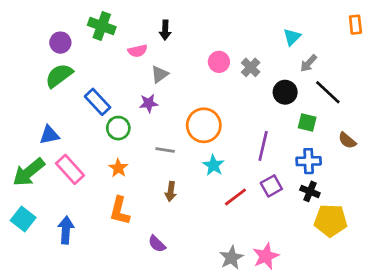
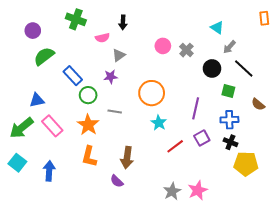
cyan triangle: (292, 37) -> (217, 27), turned -40
purple circle: (60, 43) -> (33, 31), moved
gray line: (165, 150) -> (115, 111), moved
orange star: (118, 168) -> (88, 125), size x1.5
brown arrow: (171, 191) -> (127, 158), moved, size x1.5

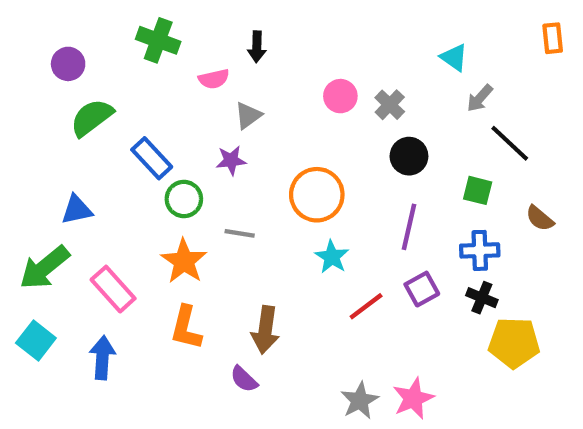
black circle: (212, 68) -> (409, 156), moved
pink rectangle: (52, 126) -> (113, 289), moved

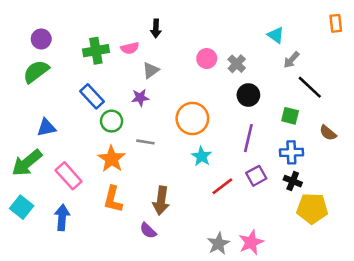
green cross: (158, 40) -> (96, 51), moved, turned -30
green semicircle: (92, 118) -> (36, 72), moved

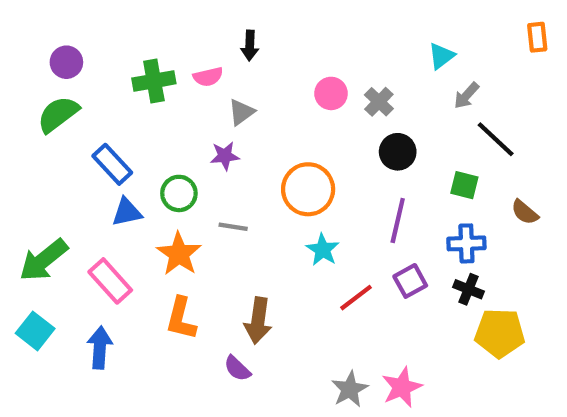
cyan triangle: (276, 35) -> (441, 56), turned 48
blue rectangle: (92, 96) -> (112, 164), moved
blue triangle: (46, 128) -> (127, 212), moved

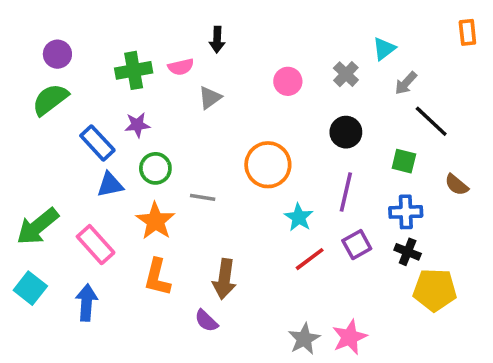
gray cross: (379, 102) -> (346, 74), moved
purple star: (225, 156) -> (137, 125), moved
cyan star: (323, 250) -> (299, 217), moved

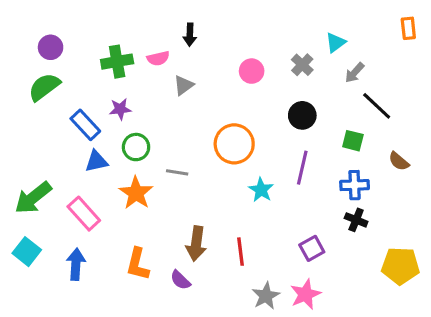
purple square: (357, 245) -> (312, 248), moved
red line: (310, 259) -> (241, 252), moved, turned -60
orange L-shape: (157, 277) -> (138, 264), moved
yellow pentagon: (435, 290) -> (400, 266), moved

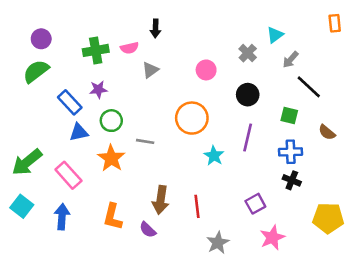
pink circle: (252, 71) -> (206, 70), moved
pink star: (305, 294) -> (272, 237), moved

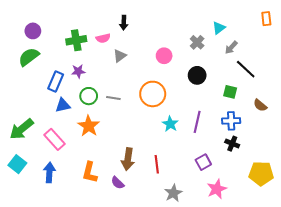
blue rectangle: (70, 102) -> (56, 82), turned 66
purple line: (248, 137) -> (197, 122), moved
gray line: (145, 141) -> (113, 98), moved

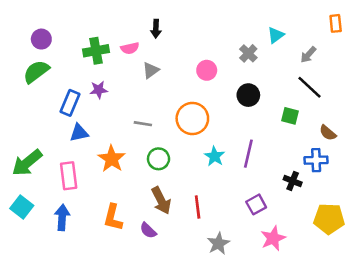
gray arrow: (231, 47) -> (308, 55), moved
green circle: (89, 96) -> (159, 159), moved
blue cross: (231, 121) -> (316, 160), moved
pink rectangle: (55, 139) -> (69, 176), turned 35
brown arrow: (128, 159) -> (161, 201), turned -35

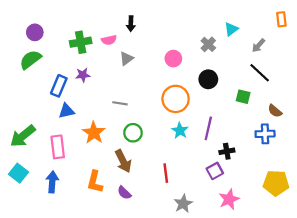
orange circle: (192, 118) -> (176, 99), moved
black cross: (293, 181) -> (227, 151), moved, turned -32
brown arrow: (161, 201) -> (123, 161), moved

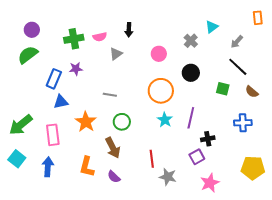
black arrow: (131, 24) -> (129, 30), moved
brown semicircle: (275, 111) -> (252, 92), moved
gray star: (183, 204) -> (168, 177), moved, turned -30

